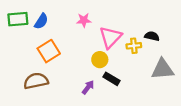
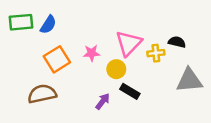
pink star: (84, 20) -> (92, 53), moved

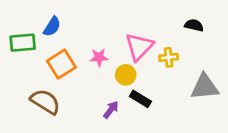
green rectangle: (21, 22) -> (23, 43), moved
black semicircle: (177, 42) -> (194, 25), moved
brown semicircle: (42, 94) -> (45, 102), turned 44

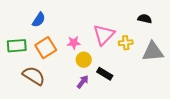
green rectangle: (23, 43) -> (17, 46), moved
yellow circle: (126, 75) -> (84, 60), moved
gray triangle: (205, 87) -> (153, 52), moved

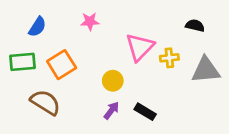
blue semicircle: (39, 20) -> (37, 27), moved
pink star: (74, 43) -> (90, 21), moved
black rectangle: (105, 74) -> (145, 112), moved

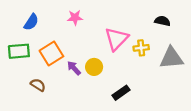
brown semicircle: (45, 102) -> (38, 85), size x0.6
purple arrow: (111, 110) -> (74, 68), moved, turned -80
black rectangle: (145, 112) -> (121, 93), turned -66

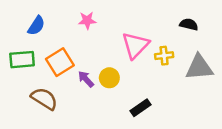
brown semicircle: (38, 85) -> (44, 99), size x1.5

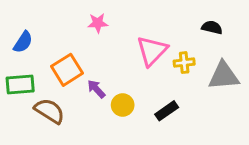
blue semicircle: (36, 26) -> (23, 42), moved
green rectangle: (22, 60) -> (20, 85), moved
yellow circle: (109, 78) -> (123, 105), moved
black rectangle: (141, 108) -> (167, 111), moved

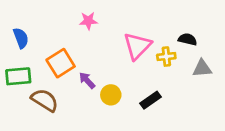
black semicircle: (212, 27) -> (188, 39), moved
blue semicircle: (23, 42) -> (21, 38), turned -54
gray triangle: (224, 76) -> (202, 68), size x0.7

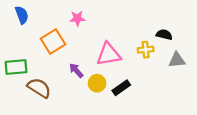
blue semicircle: (21, 38) -> (22, 15), moved
pink triangle: (137, 46) -> (109, 54), moved, turned 36
orange square: (61, 63) -> (53, 42), moved
black rectangle: (150, 100) -> (121, 88), moved

